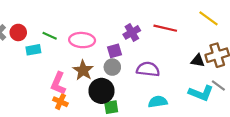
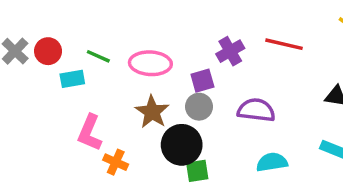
pink L-shape: (58, 83) -> (90, 133), moved

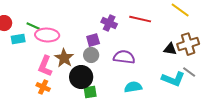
purple cross: (230, 51) -> (109, 23), turned -35
pink ellipse: (150, 63) -> (47, 35), moved
pink L-shape: (90, 133) -> (45, 66), moved

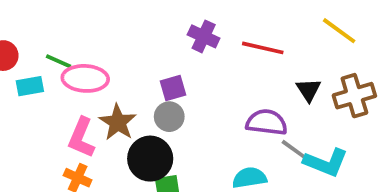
purple cross: (109, 23) -> (204, 36), moved
black triangle: (170, 49) -> (309, 90), moved, turned 48
purple semicircle: (124, 57) -> (267, 122), moved
gray line: (189, 72) -> (293, 149), moved

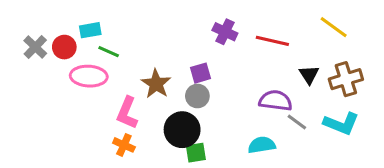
pink ellipse: (85, 78) -> (89, 76), moved
cyan rectangle: (30, 86) -> (90, 30), moved
brown star: (118, 122) -> (156, 84), moved
cyan L-shape: (326, 162) -> (341, 124), moved

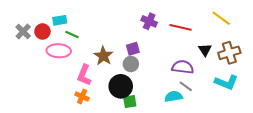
gray line: (297, 122) -> (186, 86), moved

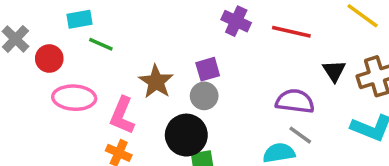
red circle: (42, 31) -> (49, 58), moved
pink ellipse: (59, 51) -> (74, 98), moved

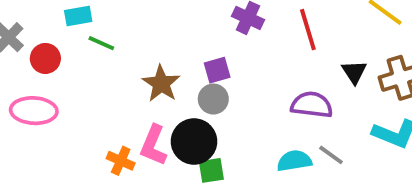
red line: (291, 32) -> (308, 30), turned 60
pink ellipse: (74, 98) -> (34, 111), moved
pink L-shape: (122, 115) -> (153, 145), moved
gray line: (300, 135) -> (331, 155), moved

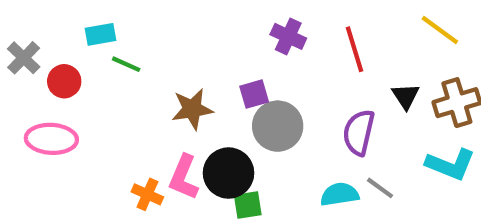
brown star: (161, 84) -> (192, 109), turned 30
gray circle: (213, 99) -> (278, 126), moved, size x1.5
purple semicircle: (312, 105) -> (359, 132), turned -84

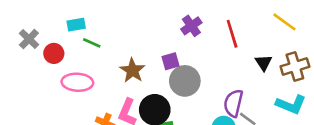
purple cross: (288, 36) -> (191, 26), turned 30
brown star: (192, 109) -> (132, 70), turned -30
purple semicircle: (359, 132) -> (233, 103), moved
pink ellipse: (51, 139) -> (77, 82), moved

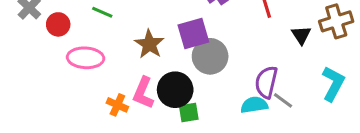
purple square: (170, 61) -> (193, 34), size x1.5
brown cross: (295, 67) -> (336, 21), moved
cyan L-shape: (291, 105) -> (333, 84), turned -84

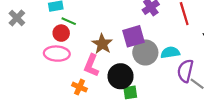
red circle: (58, 24) -> (61, 33), moved
pink L-shape: (143, 93) -> (91, 65), moved
cyan semicircle: (254, 105) -> (170, 52), moved

